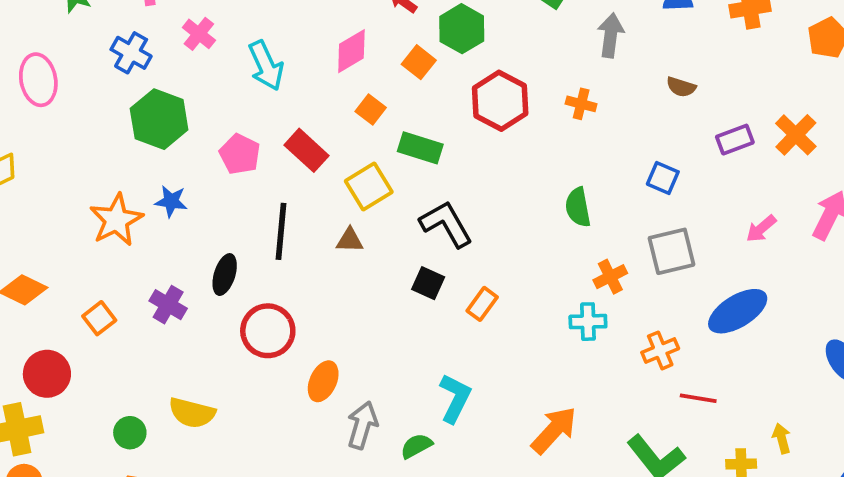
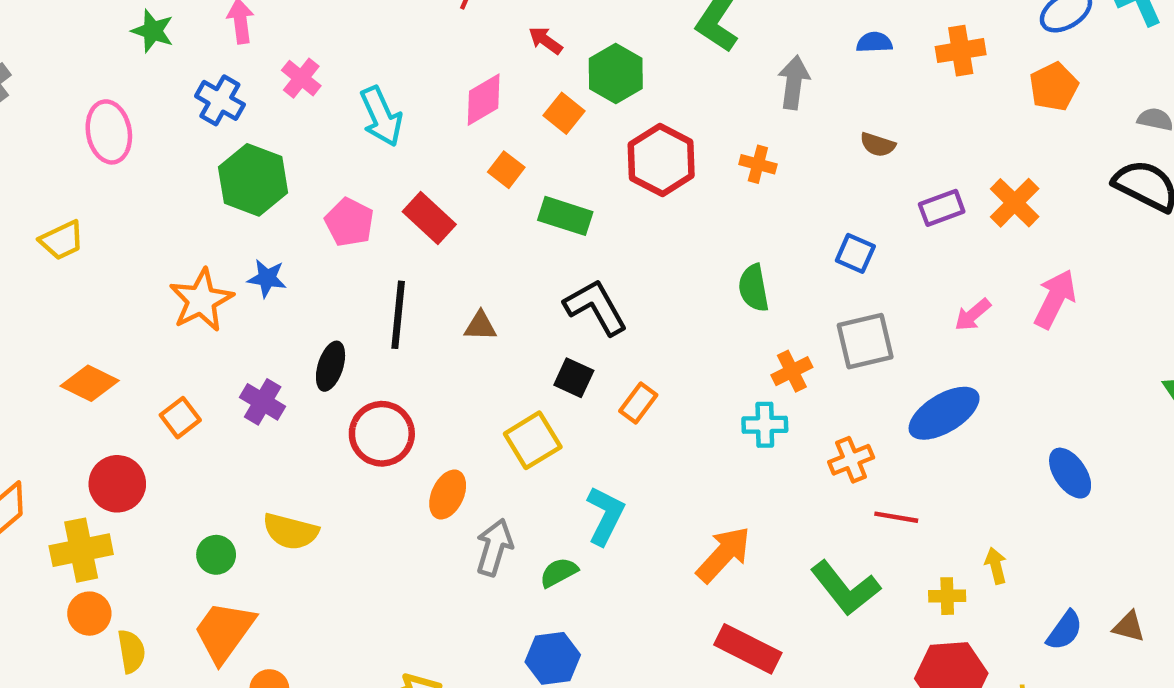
yellow square: (369, 187) -> (533, 440), moved

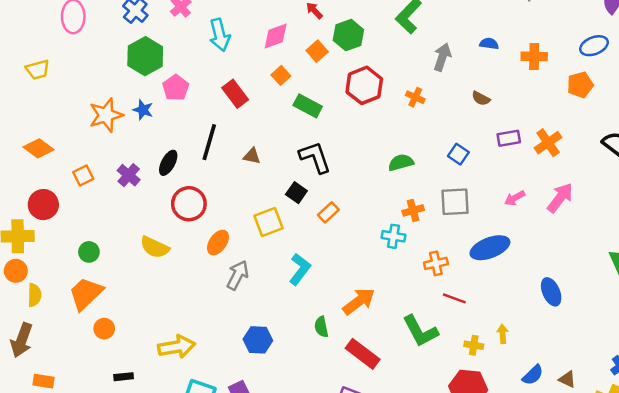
pink pentagon: (349, 222) -> (176, 88), moved
green semicircle: (754, 288) -> (401, 162), turned 75
yellow semicircle: (291, 531) -> (155, 247), moved
green semicircle: (559, 572) -> (321, 327), moved, turned -84

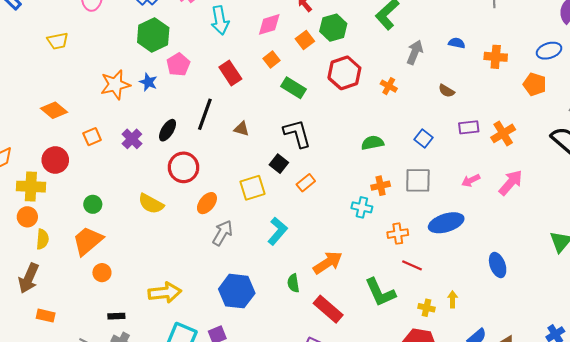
orange pentagon: (580, 85) -> (535, 84), turned 30
blue hexagon: (258, 340) -> (237, 291), size x1.4

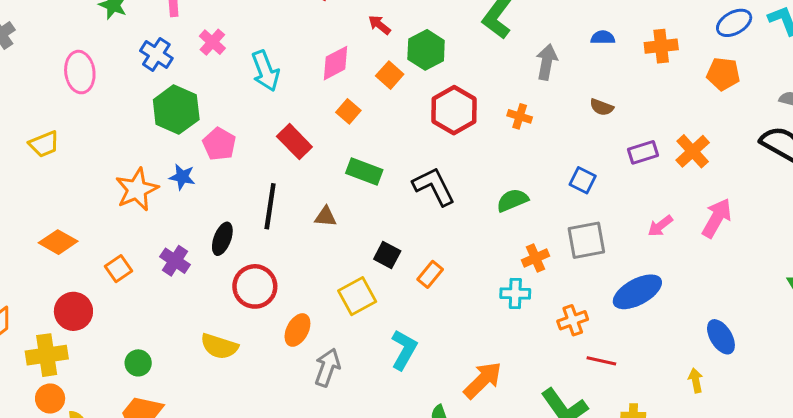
green rectangle: (294, 88) -> (364, 172), moved
black L-shape: (297, 133) -> (434, 186), moved
yellow arrow: (453, 299) -> (696, 380), moved

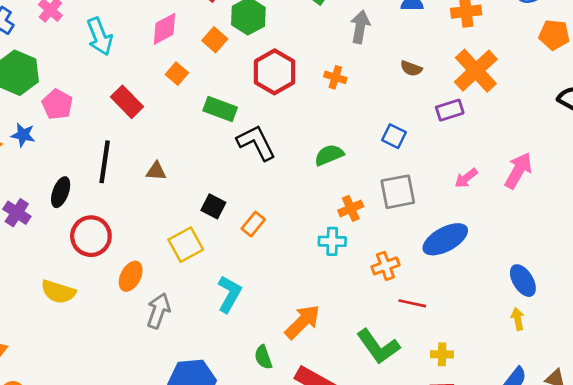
orange pentagon: (723, 74) -> (554, 35), moved
orange cross: (693, 151) -> (476, 71), moved, size x1.4
green rectangle: (364, 172) -> (220, 109), moved
yellow arrow: (696, 380) -> (518, 319), moved

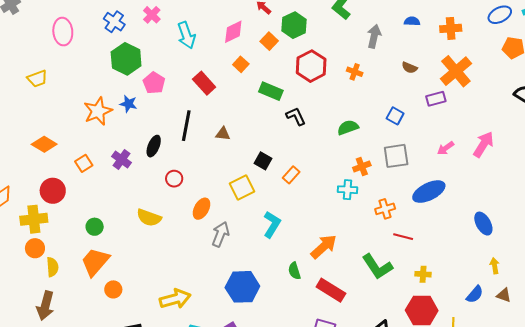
black L-shape: (256, 143) -> (296, 116), size x0.7
red circle: (91, 236) -> (174, 179), size x0.6
yellow arrow: (518, 319) -> (495, 266), moved

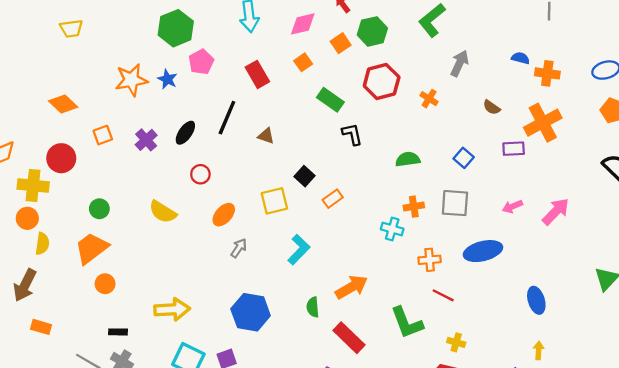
blue semicircle: (412, 21) -> (521, 58), moved
gray arrow: (220, 234) -> (239, 248), size x0.7

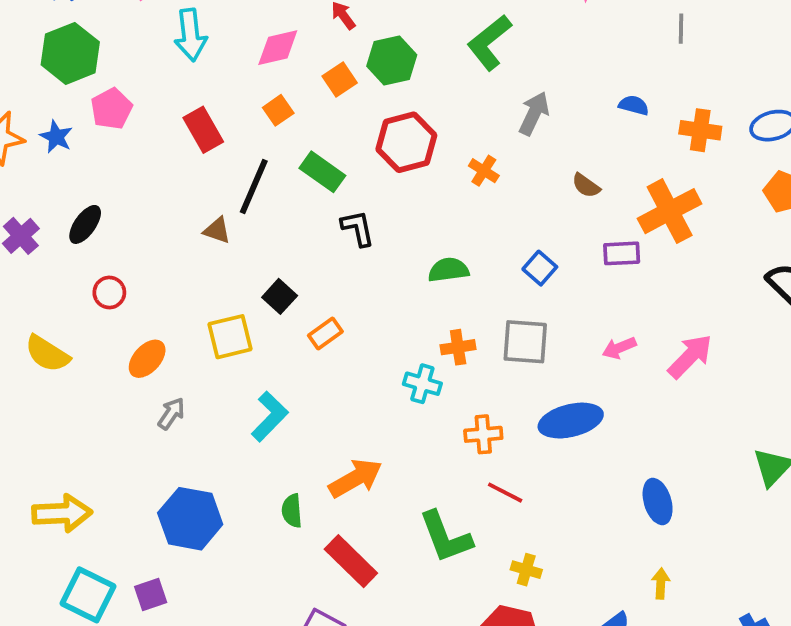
orange cross: (547, 73) -> (700, 130), moved
black line: (227, 118) -> (254, 186), moved

